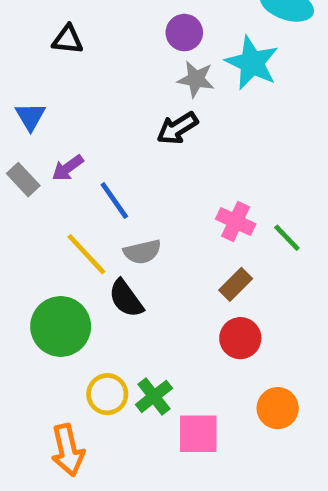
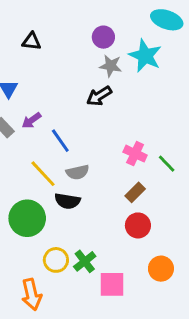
black semicircle: (126, 298) -> (67, 201), turned -45

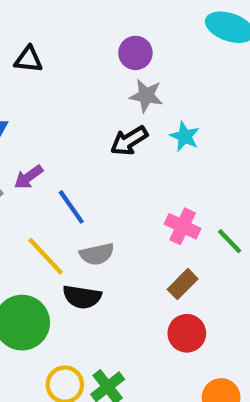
cyan star: (145, 56) -> (185, 136), moved, size x0.6

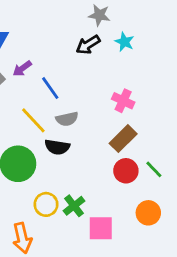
green line: (230, 241) -> (154, 169), moved
brown rectangle: (183, 284) -> (123, 139), size x1.4

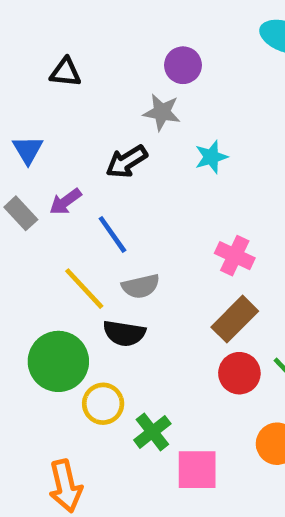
gray star: (99, 15) -> (162, 112), moved
cyan star: (124, 42) -> (211, 157), moved, turned 30
black arrow: (88, 45) -> (127, 162), moved
yellow circle: (46, 204) -> (103, 404), moved

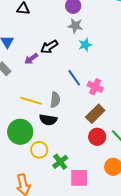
gray star: (162, 112) -> (75, 26), moved
purple arrow: (65, 202) -> (31, 59), moved
blue line: (112, 234) -> (74, 78), moved
gray semicircle: (141, 286) -> (55, 100), turned -70
yellow line: (84, 289) -> (31, 101), turned -30

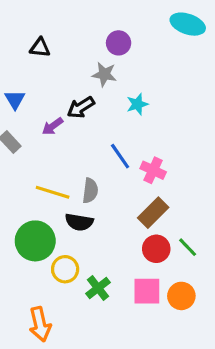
gray star: (75, 26) -> (104, 74), moved
pink square: (79, 178) -> (147, 291), moved

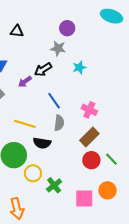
blue line: (120, 156) -> (54, 101), moved
gray semicircle: (90, 191) -> (59, 123), moved
pink square: (147, 291) -> (84, 198), moved

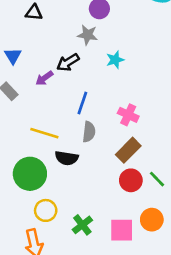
blue line: (54, 101) -> (82, 103), turned 54
yellow circle: (33, 173) -> (46, 210), moved
green cross: (54, 185) -> (82, 225), moved

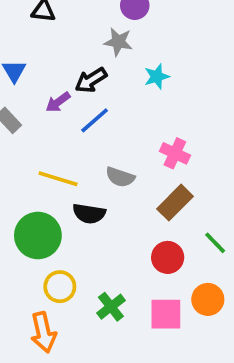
blue line: (82, 103) -> (95, 120), moved, turned 30
gray semicircle: (89, 132) -> (120, 177), turned 102
red circle: (131, 180) -> (168, 257), moved

